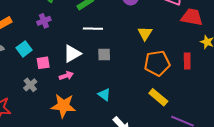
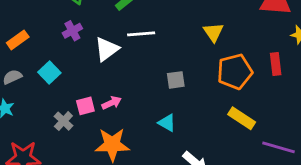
white triangle: (72, 54) -> (107, 49), moved
gray square: (104, 55) -> (176, 80), moved
pink square: (43, 63) -> (85, 106), moved

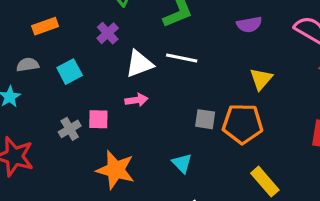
purple cross: (72, 31) -> (108, 33), turned -30
orange pentagon: (235, 72) -> (243, 124), moved
pink arrow: (112, 103) -> (137, 100), moved

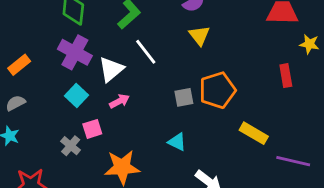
purple cross: (108, 33) -> (75, 52), size x1.6
white line: (182, 58) -> (146, 52), turned 60
cyan square: (70, 72) -> (76, 95), moved
yellow triangle: (261, 79) -> (199, 35), moved

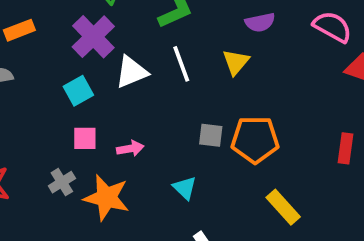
yellow triangle: (199, 35) -> (236, 62), moved
pink arrow: (119, 101) -> (130, 148), moved
gray cross: (71, 146) -> (62, 182), moved

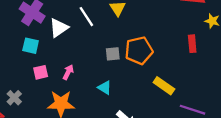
cyan square: (78, 91) -> (31, 46), turned -35
pink arrow: (130, 148) -> (68, 72), turned -40
gray cross: (62, 182) -> (14, 98), moved

